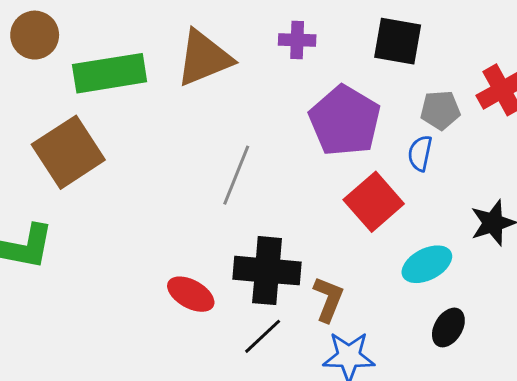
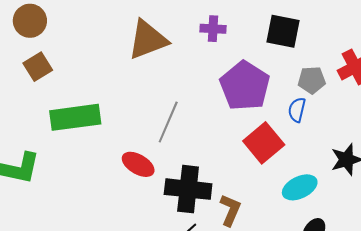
green rectangle: (110, 73) -> (75, 117), moved
brown square: (68, 152) -> (38, 67), moved, size x0.6
red ellipse: (191, 294) -> (138, 164), moved

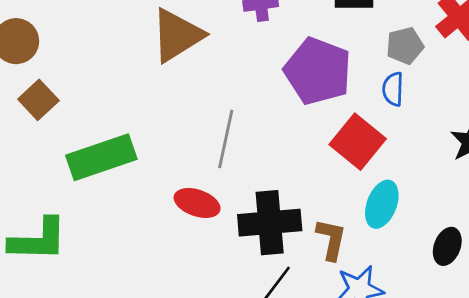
cyan ellipse: (300, 187) -> (382, 204), moved, turned -32

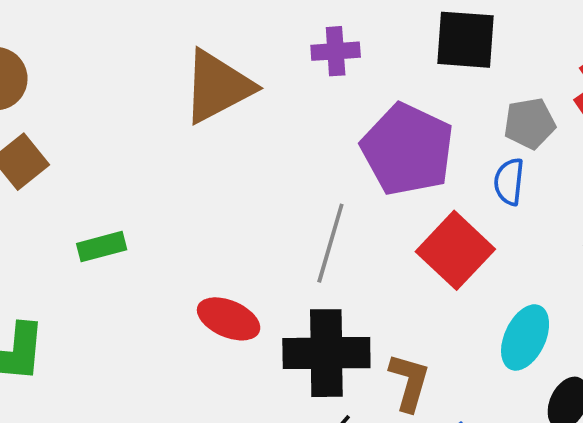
gray line: (226, 139) -> (330, 243), moved
green rectangle: (101, 157) -> (102, 247), size x0.5
cyan ellipse: (382, 204) -> (525, 337), moved

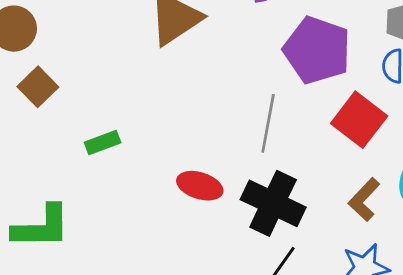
black cross: (326, 353) -> (273, 203), turned 32
brown L-shape: (409, 382) -> (364, 200), moved, turned -147

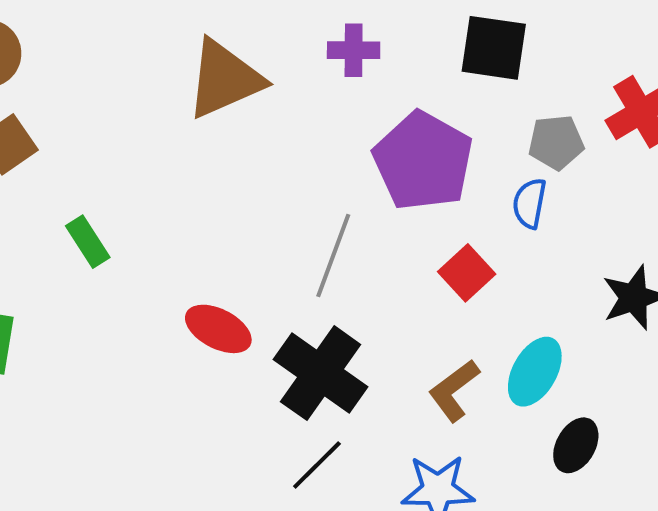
red square: (359, 120) -> (467, 273), size x0.7
green rectangle: (103, 142) -> (88, 242), turned 68

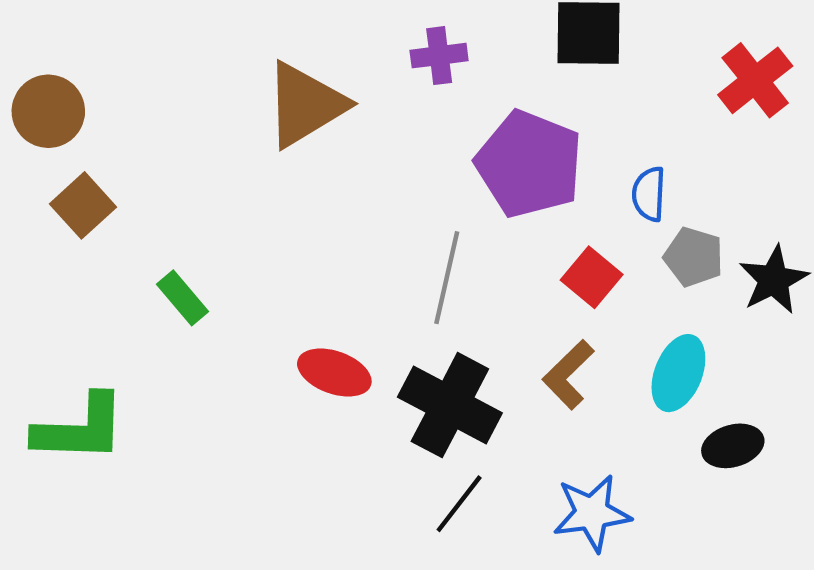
gray pentagon: (556, 142) -> (694, 257), moved, turned 30
brown L-shape: (454, 390) -> (568, 375), moved
black ellipse: (576, 445) -> (733, 446), turned 52

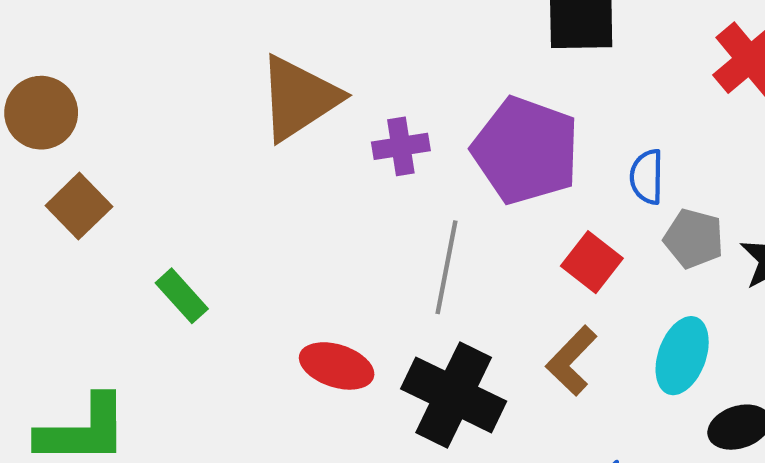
purple cross: (439, 56) -> (401, 146), moved

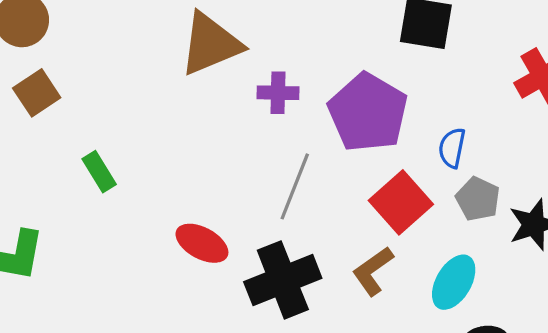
red square: (592, 262) -> (401, 202), size x1.4
black cross: (454, 395) -> (283, 280), turned 32

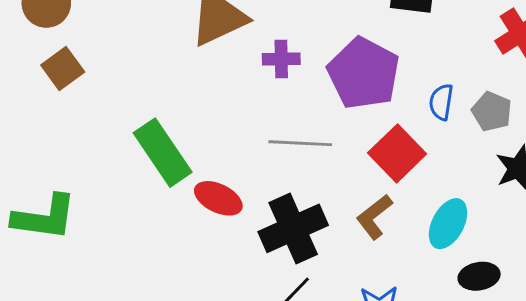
green rectangle: (99, 172) -> (163, 153), moved, size x1.8
gray line: (295, 186) -> (300, 143), turned 74
gray pentagon: (478, 199) -> (492, 111), moved

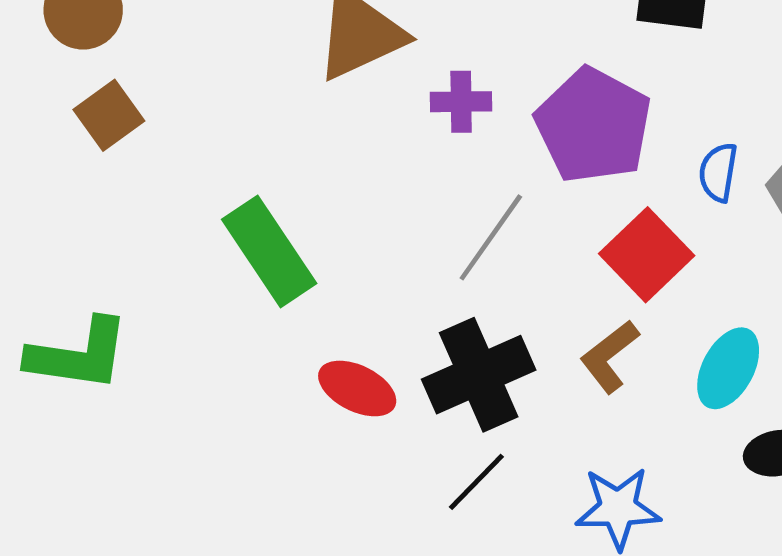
gray line: (300, 143) -> (491, 237), turned -58
red ellipse: (218, 198) -> (357, 388), moved

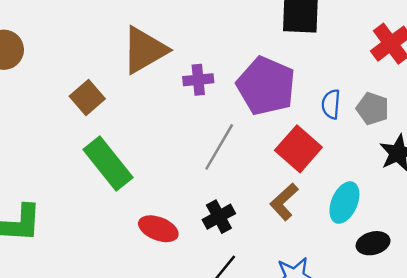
brown square: (109, 115) -> (87, 97), moved
black cross: (479, 375) -> (219, 217), size x0.6

